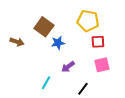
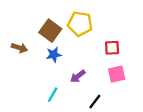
yellow pentagon: (88, 21) -> (80, 24), moved
blue star: (58, 43) -> (54, 55), moved

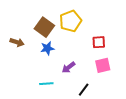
yellow pentagon: (80, 24) -> (71, 21), turned -30
cyan line: (53, 95) -> (46, 84), turned 56

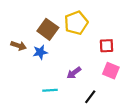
blue star: (47, 48) -> (40, 52), moved
pink square: (103, 65) -> (111, 71), turned 35

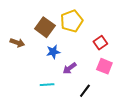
red square: (107, 46) -> (100, 43), turned -32
blue star: (40, 52) -> (53, 52), moved

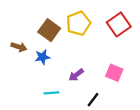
red square: (100, 43) -> (119, 24), moved, size x1.5
blue star: (53, 52) -> (42, 57), moved

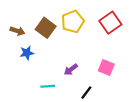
brown arrow: (19, 47) -> (17, 31), moved
blue star: (42, 57) -> (27, 53), moved

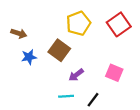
brown square: (46, 28) -> (59, 50), moved
cyan line: (48, 86) -> (66, 96), moved

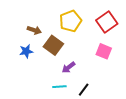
brown arrow: (19, 33) -> (34, 30), moved
pink square: (114, 73) -> (104, 51), moved

